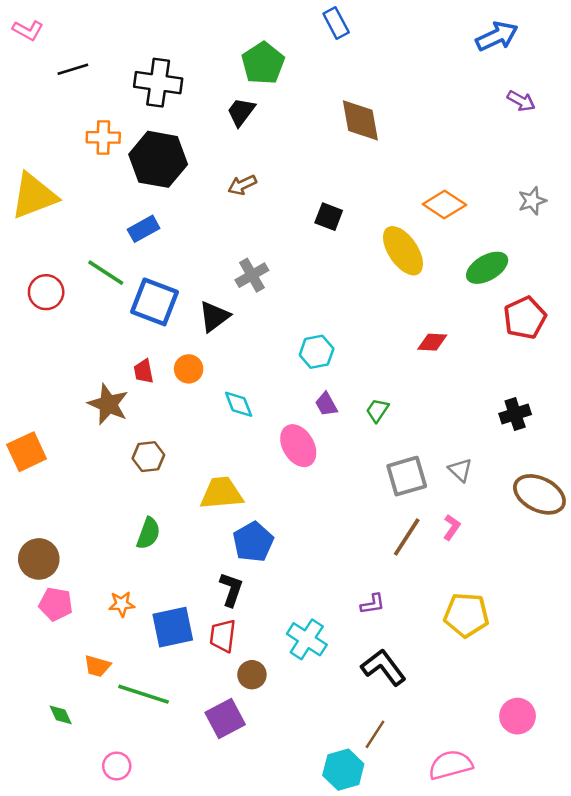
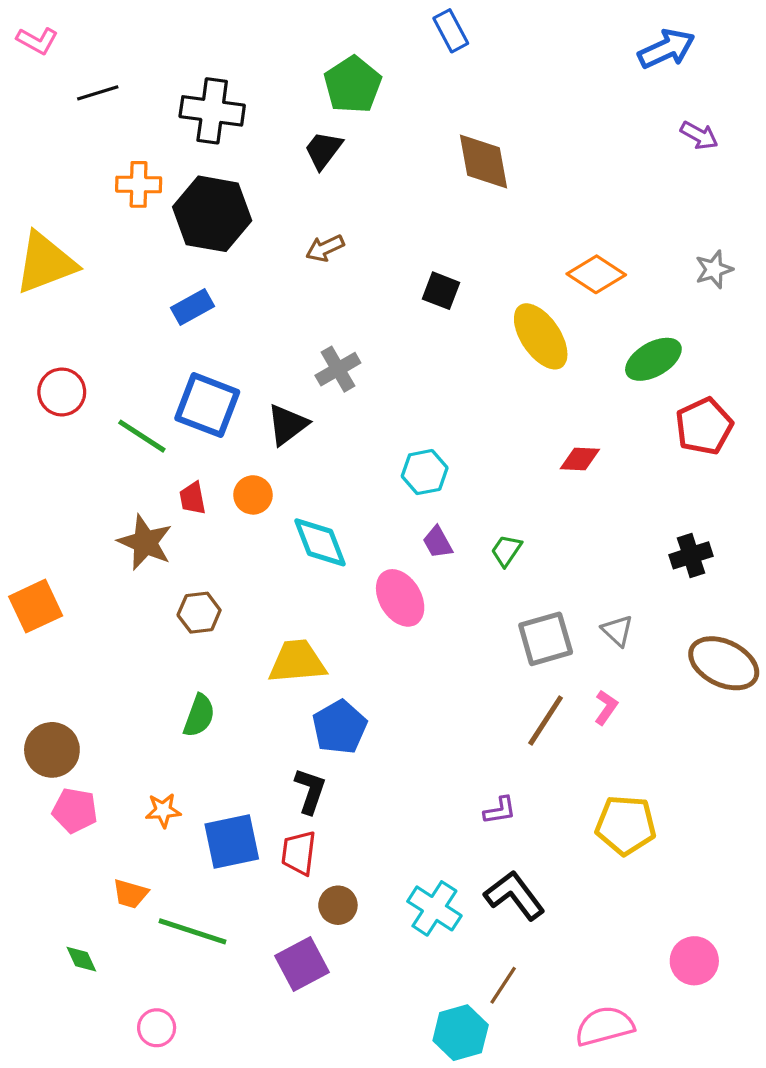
green line: (106, 273) -> (142, 436), moved
cyan diamond: (239, 404) -> (320, 542), size x1.4
cyan cross: (307, 639) -> (434, 908), moved

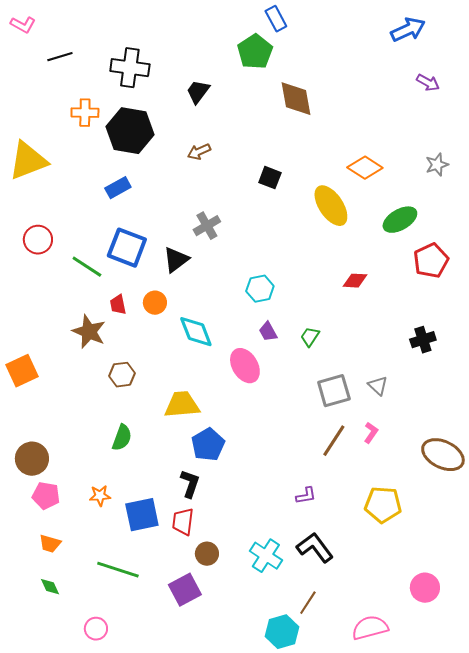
green pentagon: (353, 85) -> (255, 52), moved
brown ellipse: (724, 663) -> (443, 455), moved
orange trapezoid: (130, 894) -> (50, 544), moved

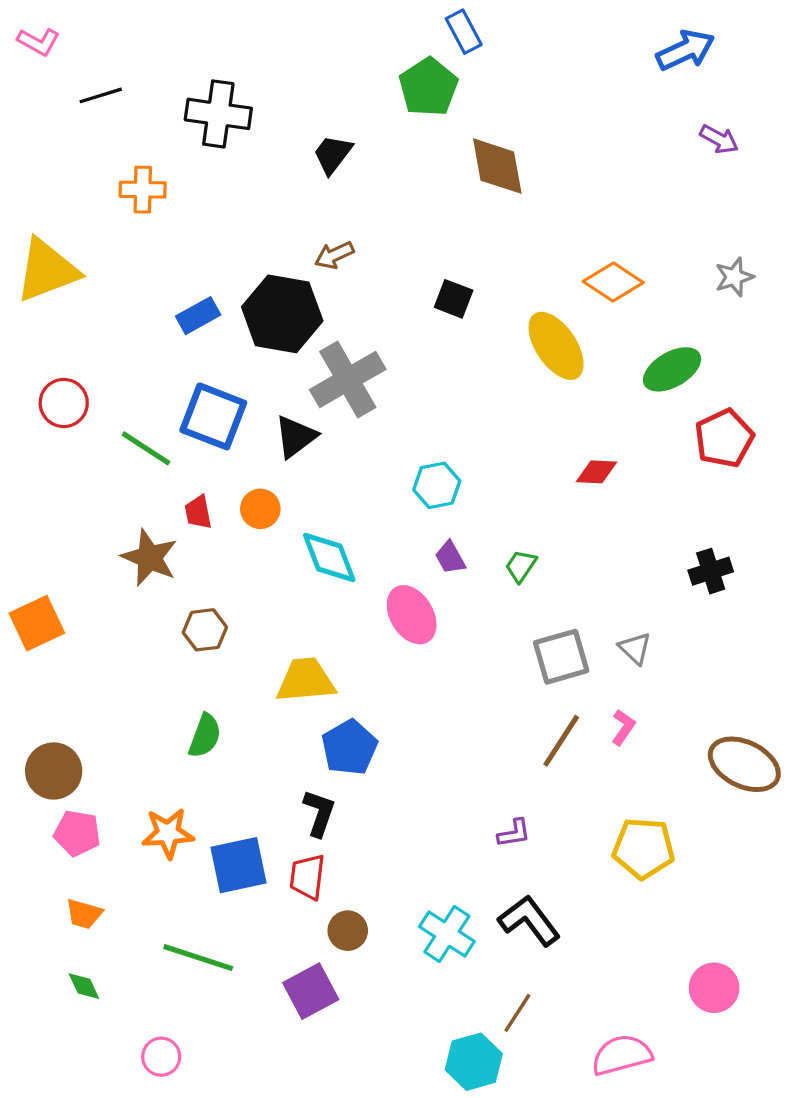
black hexagon: (130, 131) -> (282, 314), moved
gray cross: (207, 226) -> (348, 379), size x1.6
orange star: (100, 496) -> (168, 833), size x1.4

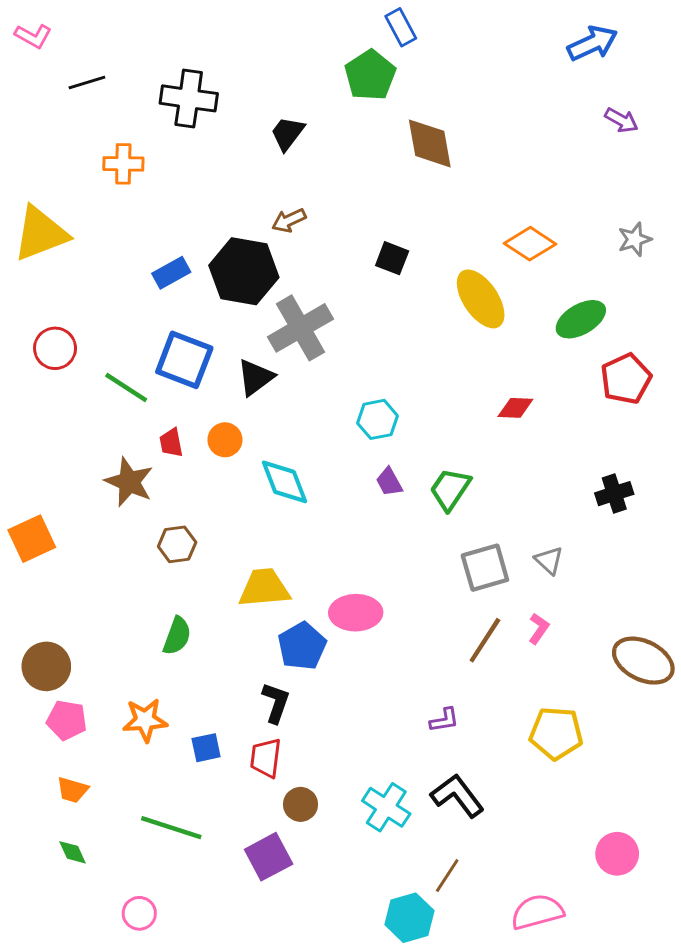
green trapezoid: (521, 566) -> (450, 489), size x1.5
pink ellipse: (412, 615) -> (356, 613), moved, turned -60
blue square: (238, 865) -> (206, 748), size x0.6

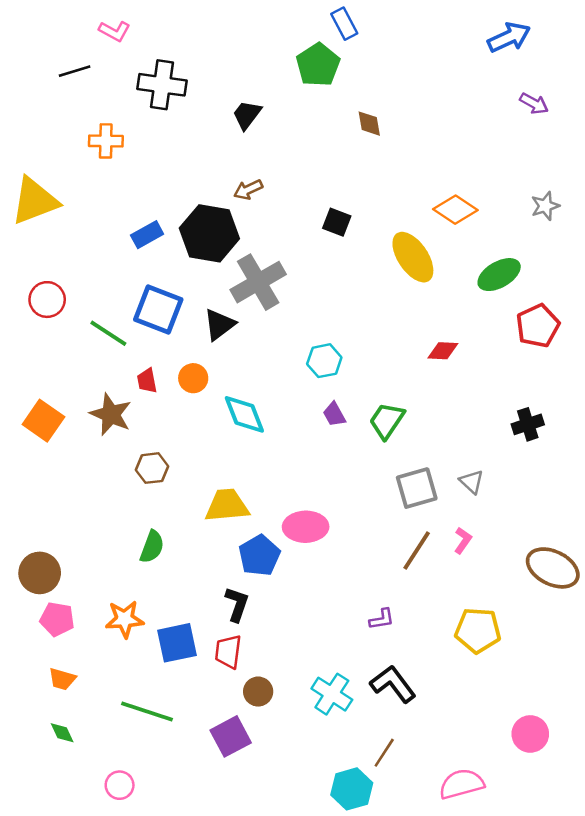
pink L-shape: (33, 36) -> (115, 31), moved
brown diamond: (430, 143) -> (369, 124), size x0.6
orange square: (32, 539) -> (43, 421), moved, turned -30
blue square: (206, 748) -> (177, 643), size x1.6

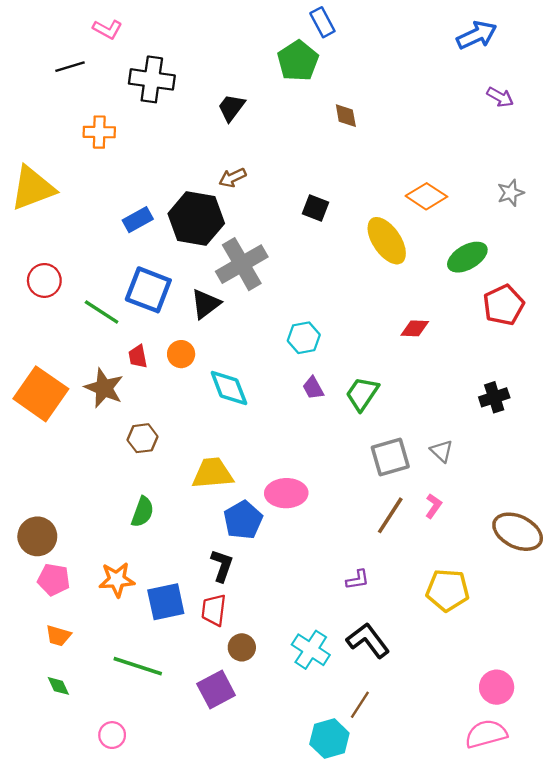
orange square: (43, 421) -> (41, 394), size x1.4
pink semicircle: (462, 784) -> (486, 734), moved

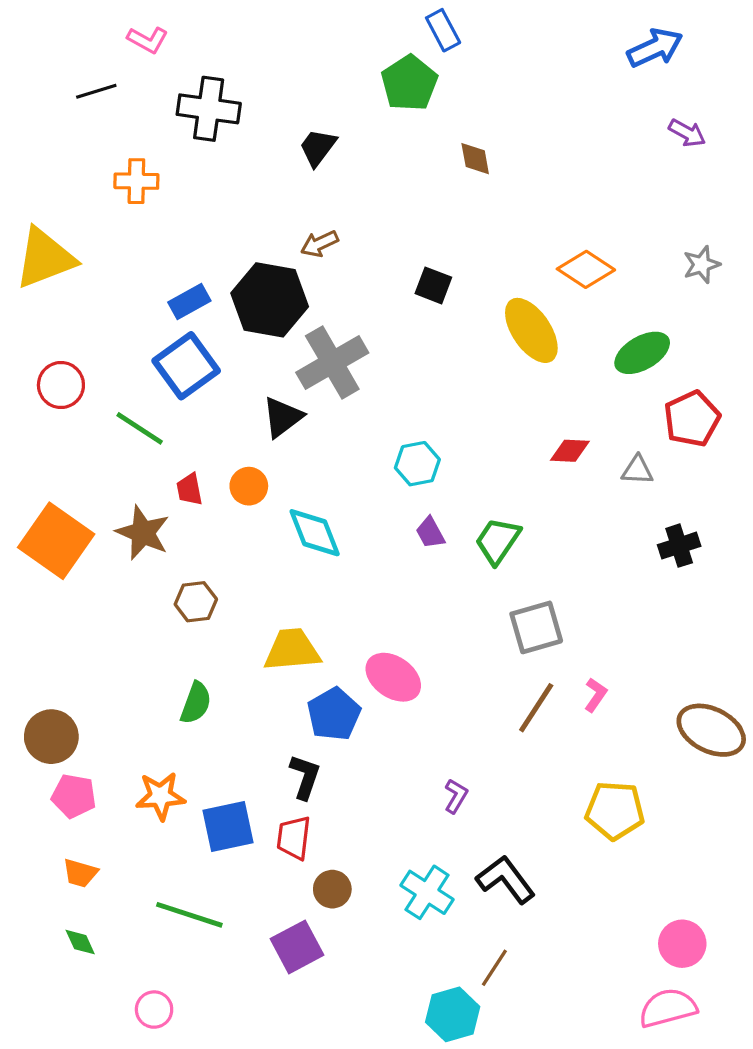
blue square: (148, 290) -> (186, 366), moved, turned 33
gray triangle: (442, 451) -> (637, 470), moved, turned -40
pink ellipse: (286, 493) -> (393, 677), turned 36
purple L-shape: (358, 580) -> (456, 796), moved, turned -50

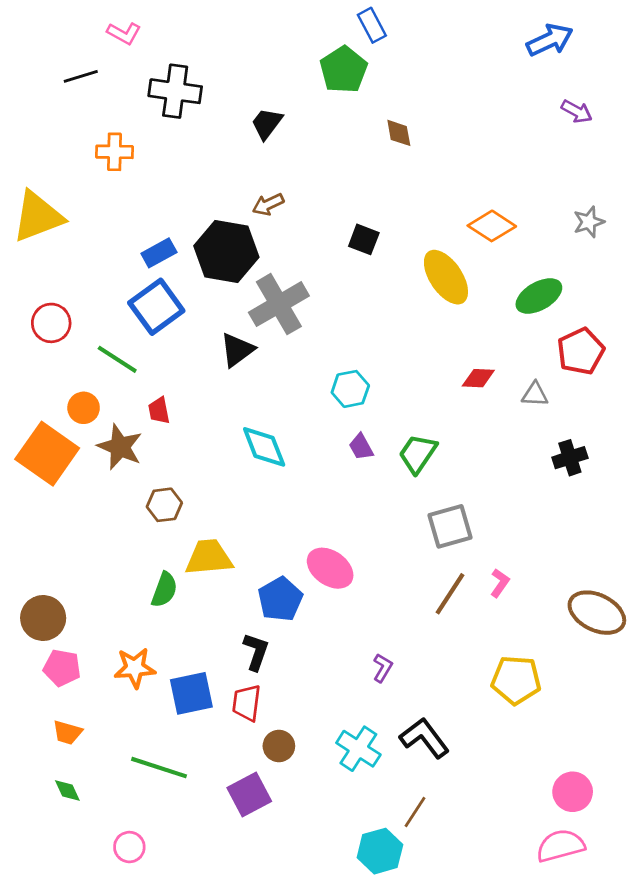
orange circle: (249, 486) -> (84, 408), moved
yellow trapezoid: (292, 650) -> (209, 557), moved

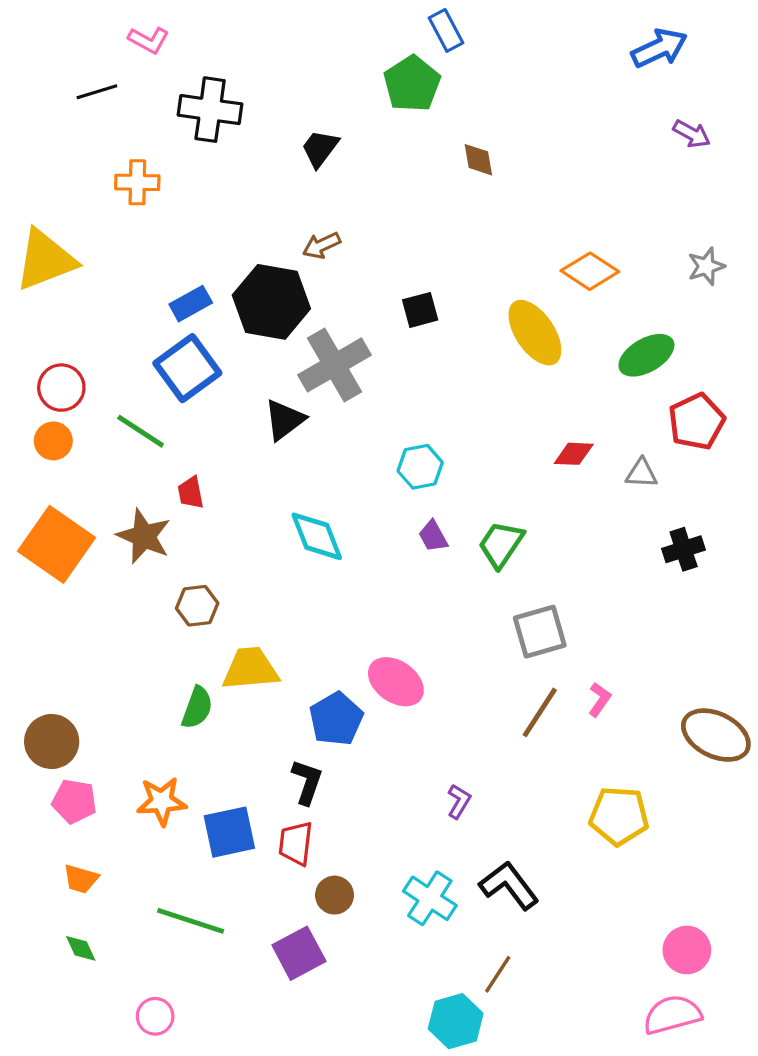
black square: (364, 239) -> (420, 310), moved, turned -36
orange circle: (84, 408) -> (53, 441), moved

